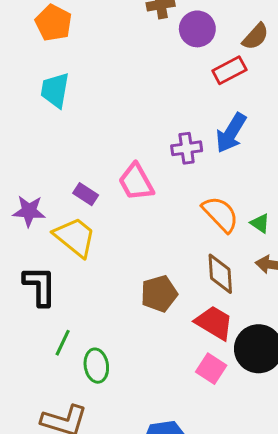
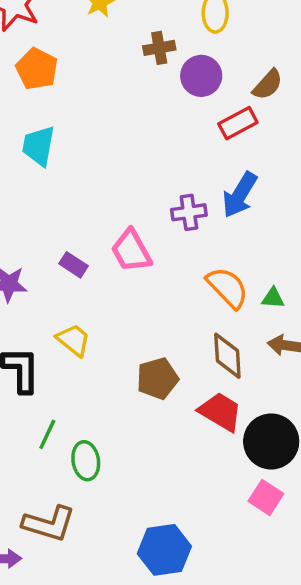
green triangle: (260, 223) -> (273, 298), turned -30
yellow trapezoid: (75, 237) -> (74, 340), moved, size x0.7
pink square: (211, 369) -> (266, 497), moved

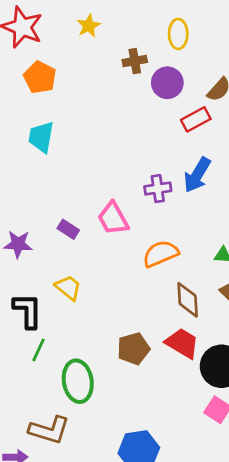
orange semicircle: (227, 288) -> (161, 254), moved, turned -69
brown pentagon: (157, 378) -> (133, 349), moved
green line: (47, 434) -> (38, 350), moved
green ellipse: (86, 461) -> (78, 381), size x1.4

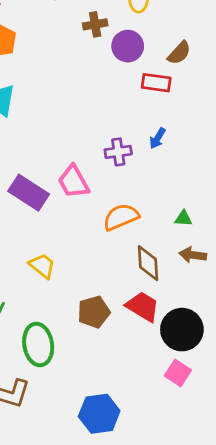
red rectangle: (196, 119) -> (156, 83), turned 36
blue arrow: (197, 175) -> (158, 138), size x0.6
purple rectangle: (68, 229) -> (29, 193), size x1.8
yellow trapezoid: (68, 288) -> (42, 266), moved

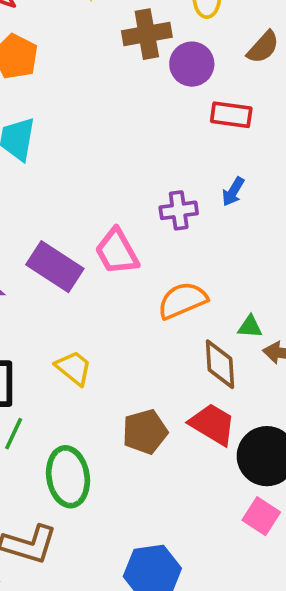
brown cross: (95, 24) -> (147, 34), size x1.4
brown semicircle: (179, 53) -> (263, 47), moved
green triangle: (183, 218) -> (250, 327), moved

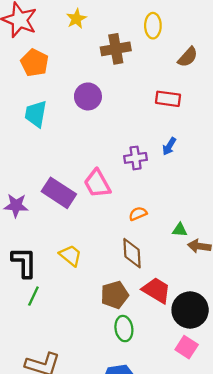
purple circle: (192, 64) -> (88, 96), moved
orange semicircle: (182, 300) -> (138, 214), size x0.6
brown diamond: (220, 364) -> (132, 253), moved
green ellipse: (68, 477) -> (124, 329), moved, size x0.7

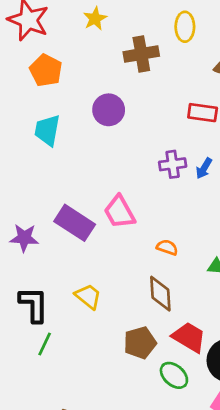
purple cross: (136, 158) -> (173, 164), moved
orange semicircle: (138, 214) -> (167, 247), turned 42
green ellipse: (124, 329) -> (174, 375), moved, turned -40

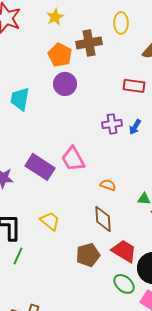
orange pentagon: (46, 70) -> (60, 55), moved
green ellipse: (174, 375) -> (124, 284), moved

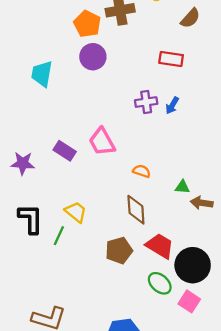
purple rectangle: (40, 167) -> (65, 151), size x0.7
green line: (18, 256) -> (59, 236), moved

